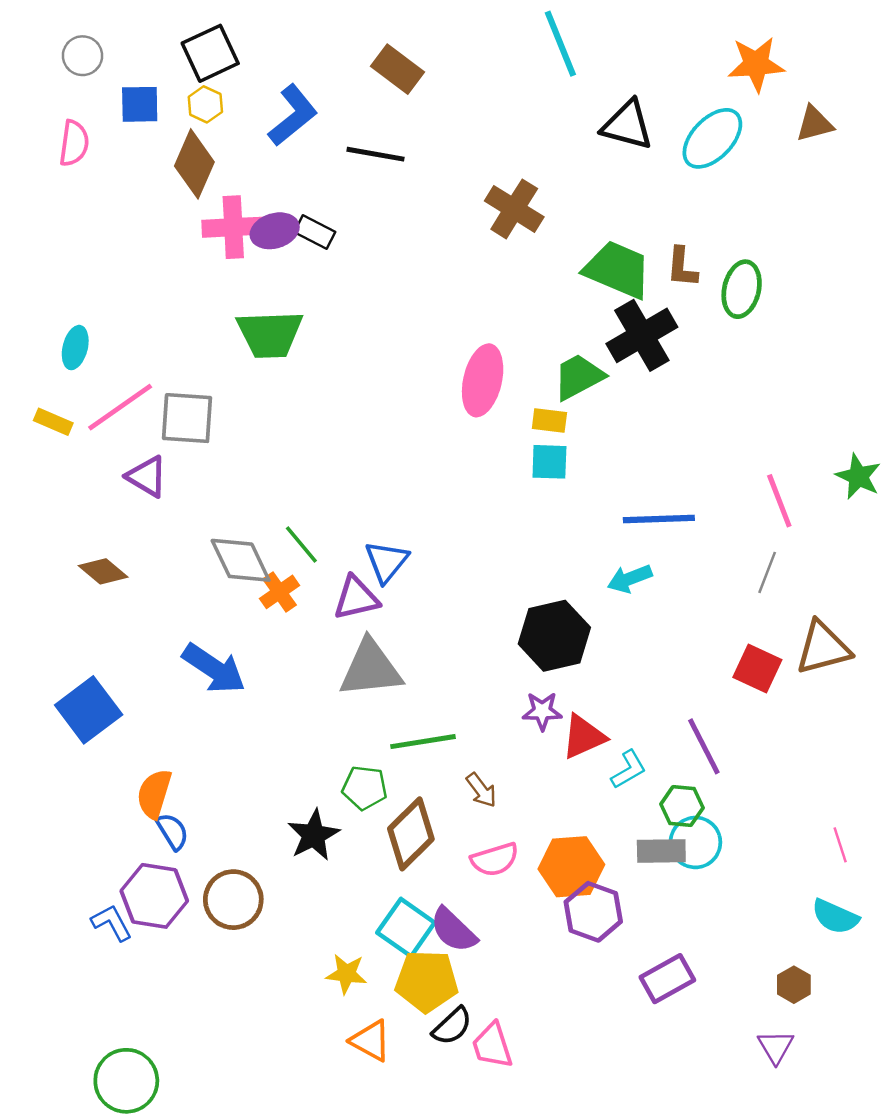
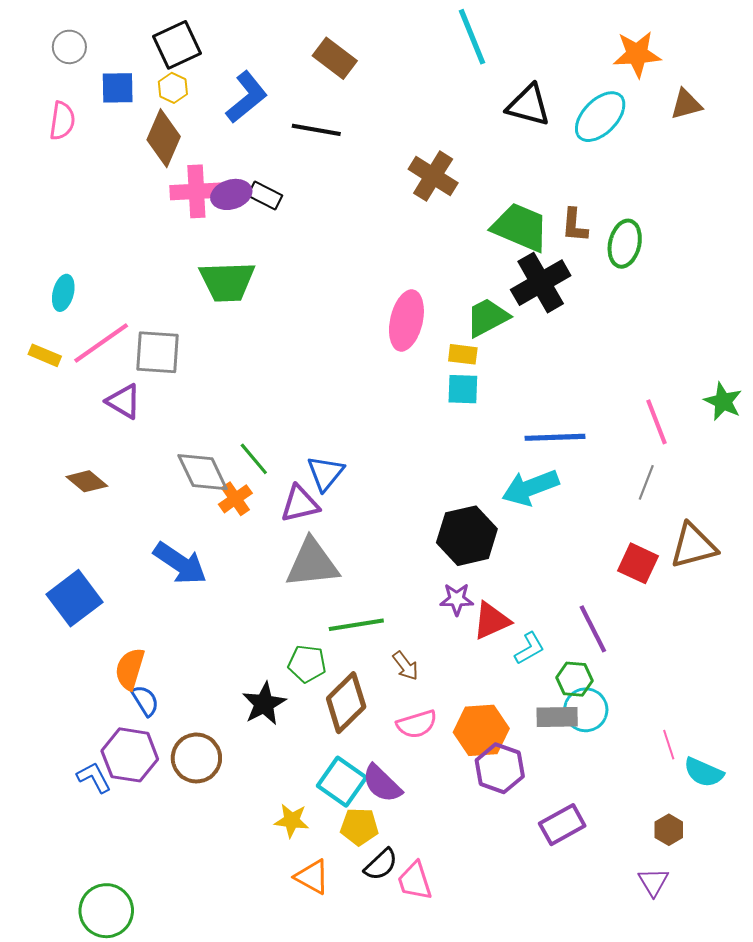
cyan arrow: (630, 579) -> (530, 487), size x1.5
pink line: (840, 845) -> (669, 745), moved
yellow pentagon: (427, 981) -> (359, 827), size x0.7

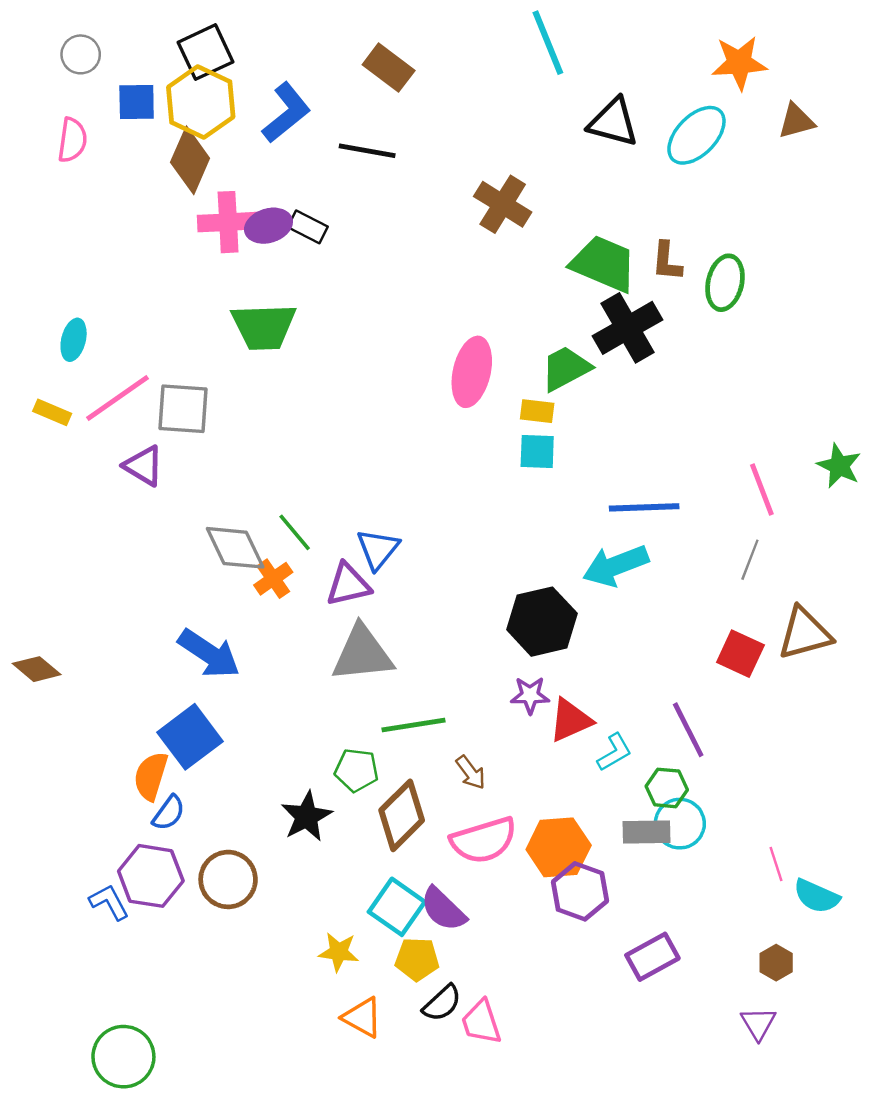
yellow hexagon: (173, 88) -> (201, 102), size x2.0
brown diamond: (87, 481) -> (37, 669), moved
blue square: (74, 598) -> (190, 737), moved
blue semicircle: (145, 701) -> (169, 813), turned 68
pink semicircle: (417, 724) -> (484, 840), size x1.4

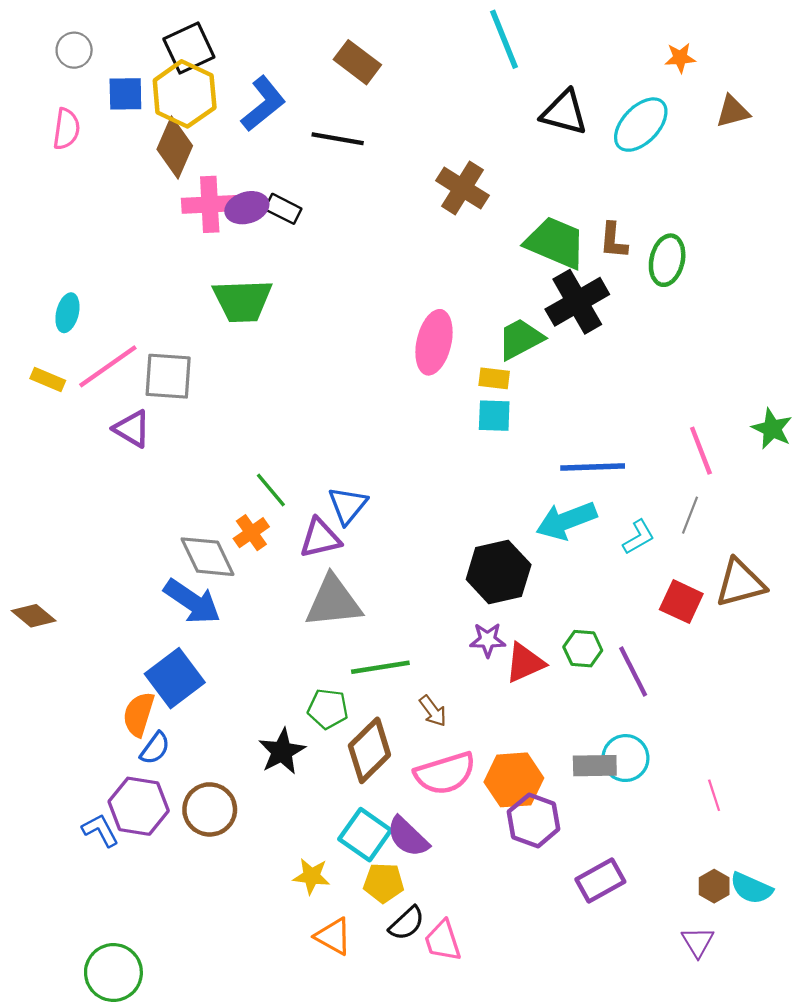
orange star: (739, 63) -> (680, 58), size x0.6
gray diamond: (235, 548) -> (208, 557), moved
cyan L-shape: (614, 752) -> (639, 537), moved
green hexagon: (667, 788) -> (583, 649), moved
cyan semicircle: (817, 896) -> (751, 888), moved

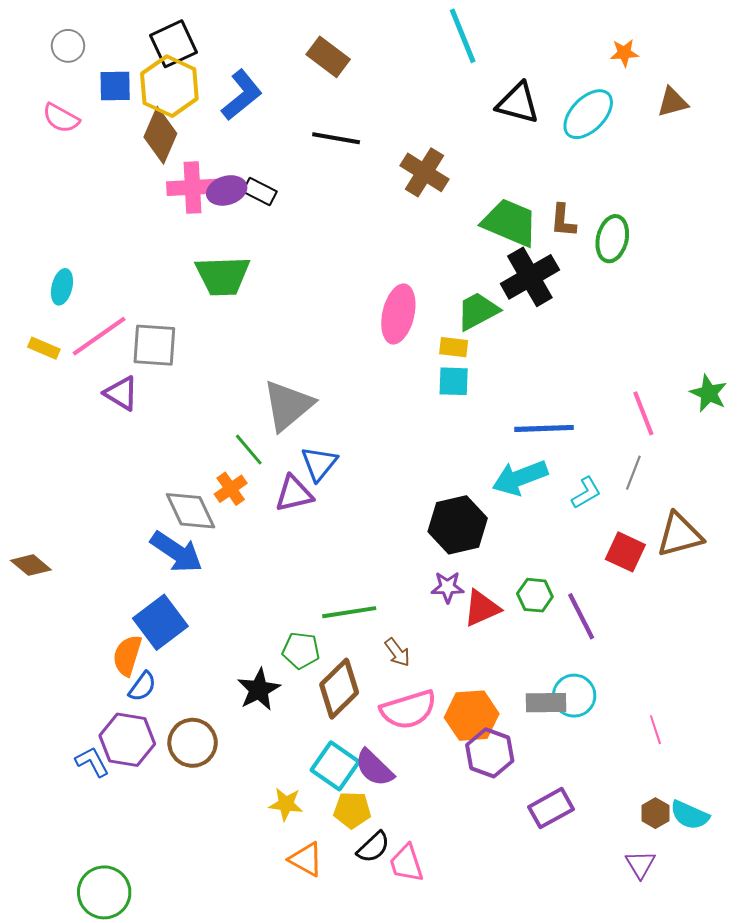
pink semicircle: (66, 129) -> (61, 118), turned 111
black line: (338, 139) -> (336, 138), moved
gray triangle: (333, 602) -> (288, 405), moved, turned -34

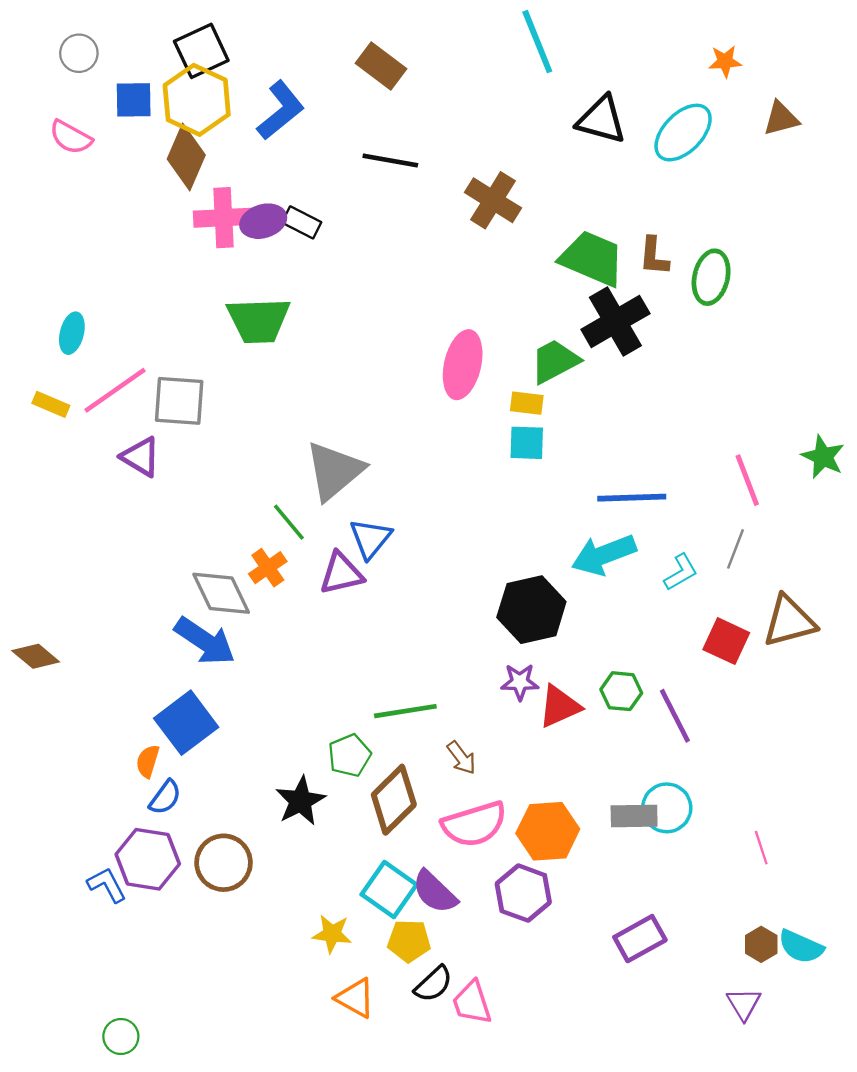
green pentagon: (301, 650) -> (349, 755), turned -30
orange semicircle: (127, 655) -> (148, 761), size x0.7
purple hexagon: (490, 753) -> (523, 893), moved
green circle: (104, 892) -> (121, 1037), size x0.6

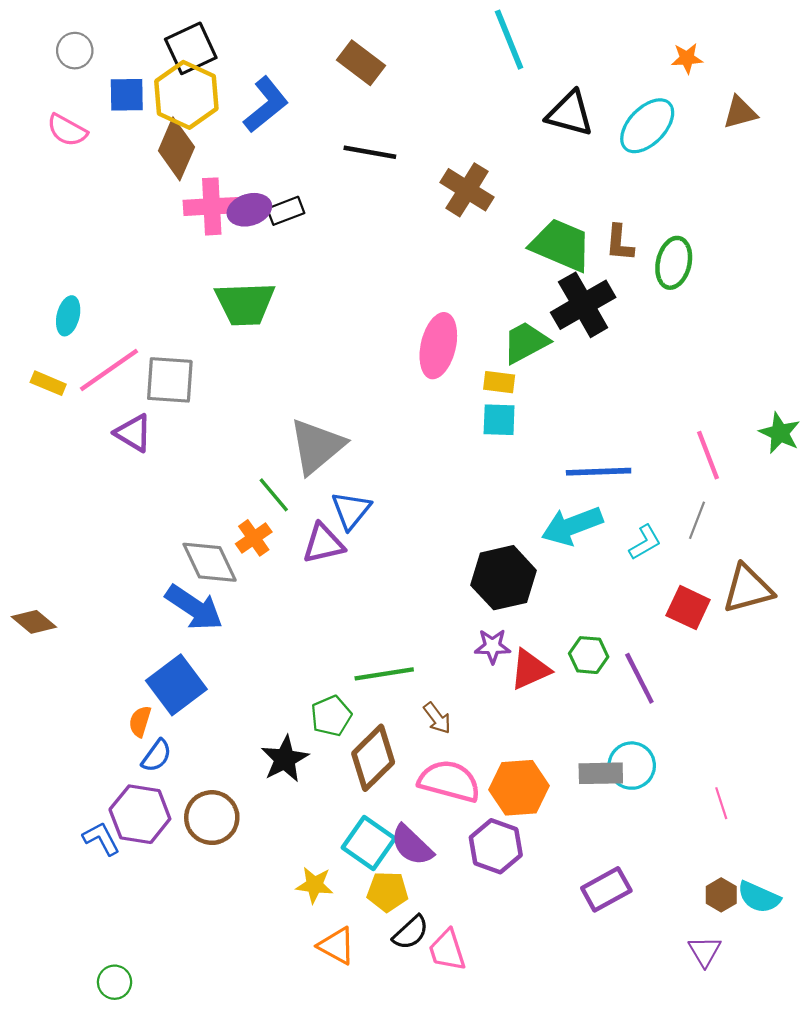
black rectangle: (302, 222) -> (286, 211), turned -48
pink semicircle: (474, 824) -> (449, 781), turned -148

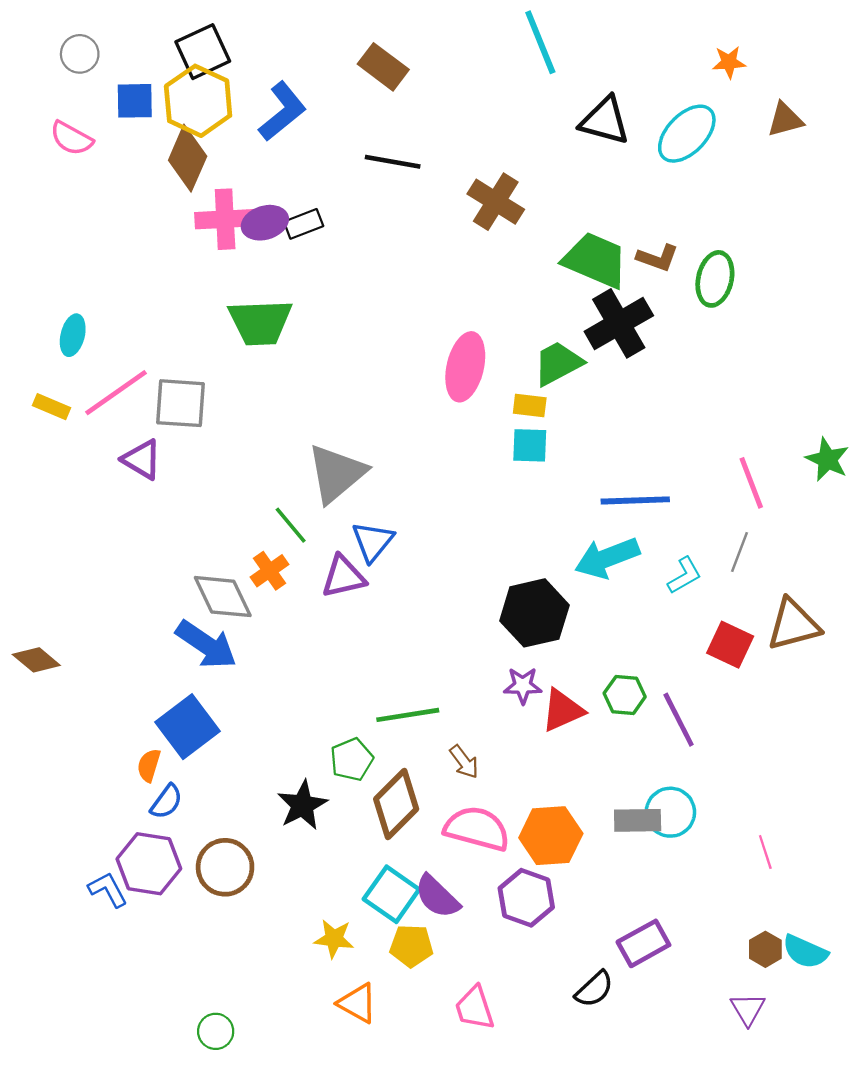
brown L-shape: (620, 243) -> (657, 258), turned -75
black semicircle: (411, 932) -> (594, 989), moved
green circle: (115, 982) -> (216, 1031), moved

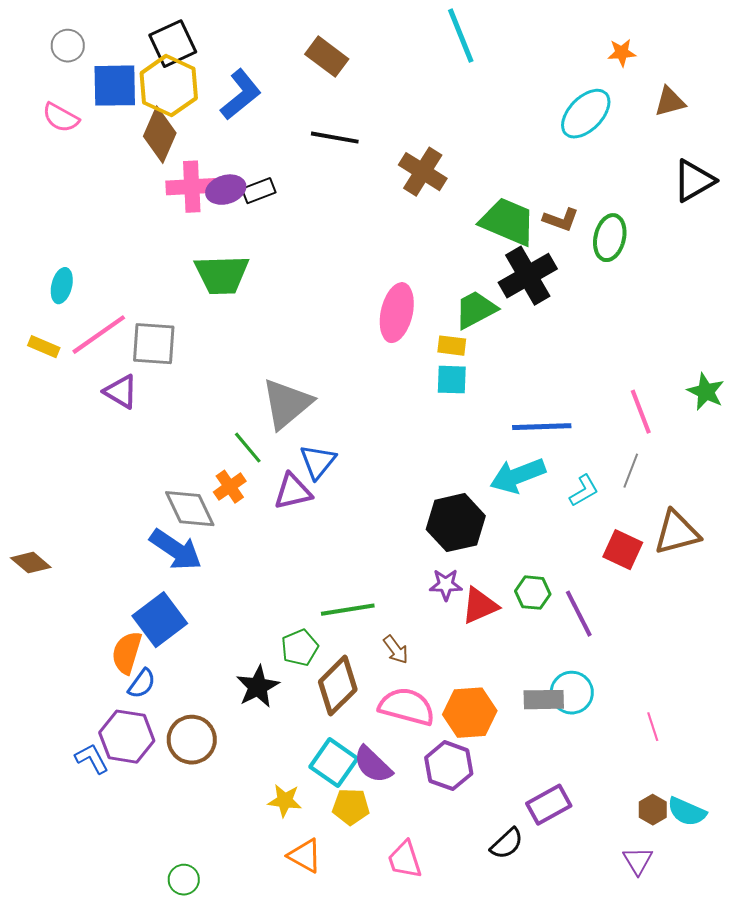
blue square: (135, 101) -> (115, 86), size x1.4
black triangle: (605, 121) -> (694, 181), moved, turned -45
orange semicircle: (149, 765) -> (127, 653), size x1.5

